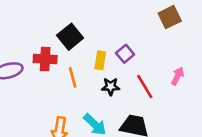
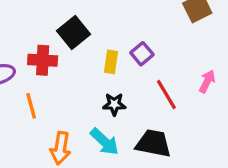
orange line: (73, 77) -> (31, 106), moved
black star: (111, 87) -> (114, 104), moved

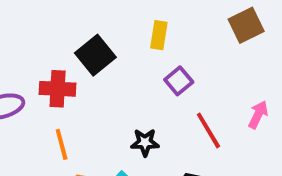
yellow rectangle: (111, 62) -> (159, 35), moved
orange line: (31, 106) -> (62, 144), moved

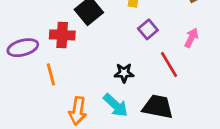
pink arrow: (258, 115) -> (191, 38), moved
orange line: (62, 144) -> (51, 74), moved

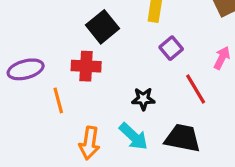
red cross: (62, 35) -> (86, 66), moved

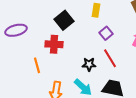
purple ellipse: (26, 69) -> (16, 30), moved
red line: (196, 89) -> (110, 58), moved

